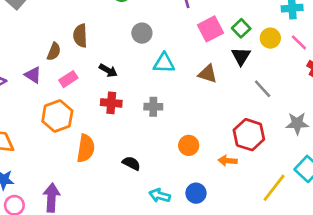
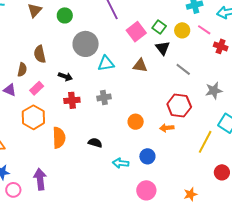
gray circle: (142, 33) -> (86, 44), size x1.6

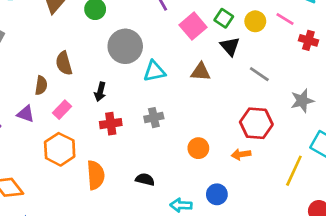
black arrow: (65, 76) -> (100, 92), turned 88

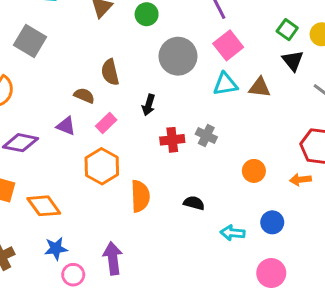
pink square: (193, 26) -> (228, 45), moved
cyan triangle: (154, 71) -> (225, 84), moved
brown semicircle: (41, 85) -> (84, 96), turned -78
gray cross: (154, 118) -> (206, 136), turned 36
red cross: (111, 124) -> (172, 140), moved

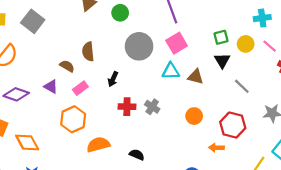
green square: (287, 30) -> (221, 37), turned 32
orange circle: (254, 171) -> (194, 116), moved
orange semicircle: (140, 196) -> (98, 145), turned -110

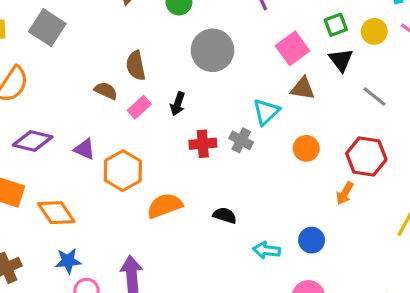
pink square: (177, 43) -> (293, 48), moved
cyan triangle: (171, 71) -> (266, 112), moved, turned -36
purple triangle: (51, 87) -> (84, 149), moved
pink rectangle: (80, 88) -> (139, 107), moved
orange arrow: (216, 148) -> (345, 193), turned -56

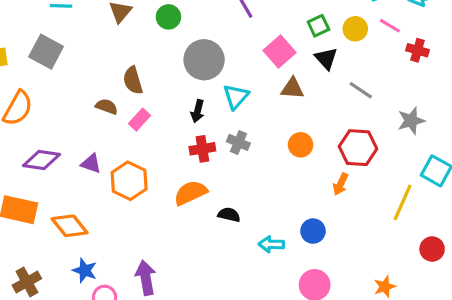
black arrow: (178, 104) -> (197, 111), moved
cyan triangle: (266, 112) -> (236, 97), moved
orange semicircle: (165, 206) -> (190, 193), moved
blue star: (68, 261) -> (85, 270), turned 30

